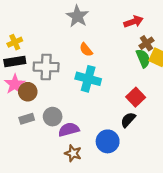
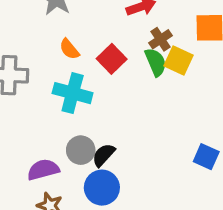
red square: (136, 97) -> (112, 59), moved
gray circle: (53, 117) -> (81, 150), moved
black semicircle: (128, 120) -> (104, 155), moved

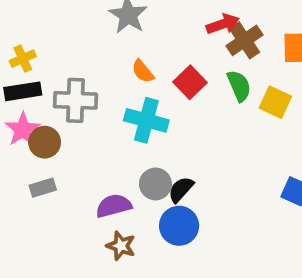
brown cross: (161, 39) -> (244, 40), moved, size x1.4
yellow square: (178, 60) -> (275, 102), moved

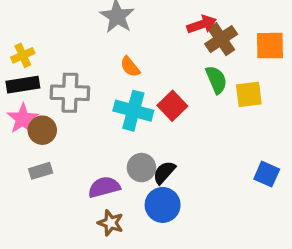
red square: (190, 82) -> (172, 106), moved
yellow square: (275, 102) -> (249, 94), turned -32

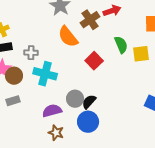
brown cross: (221, 39) -> (90, 20), moved
orange semicircle: (130, 67) -> (68, 37), size x1.6
gray cross: (70, 93) -> (31, 53), size x0.6
cyan cross: (133, 111) -> (45, 74), moved

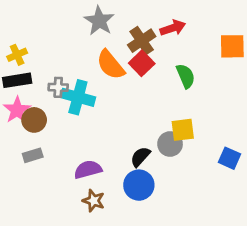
yellow square: (141, 54) -> (183, 130), moved
red square: (94, 61) -> (142, 63), moved
cyan cross: (45, 74) -> (78, 97), moved
gray circle: (75, 99) -> (170, 144), moved

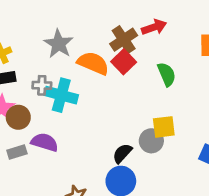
gray star: (99, 21) -> (58, 44), moved
orange semicircle: (111, 65) -> (93, 63), turned 152
purple semicircle: (88, 169) -> (45, 142), moved, turned 32

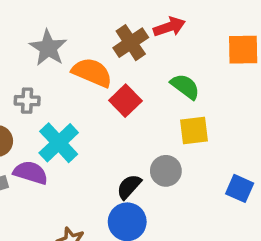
red square: (124, 62) -> (125, 101), moved
green semicircle: (167, 74) -> (185, 87), turned -30
cyan cross: (61, 95) -> (59, 143), moved, turned 32
yellow square: (164, 127) -> (194, 130), moved

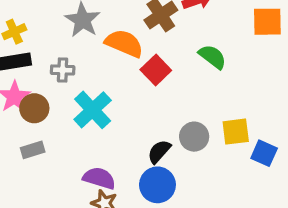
yellow square: (194, 130) -> (236, 132), moved
purple semicircle: (31, 173) -> (99, 178), moved

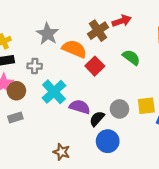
purple semicircle: (99, 178) -> (80, 107), moved
blue circle: (157, 185) -> (108, 141), moved

